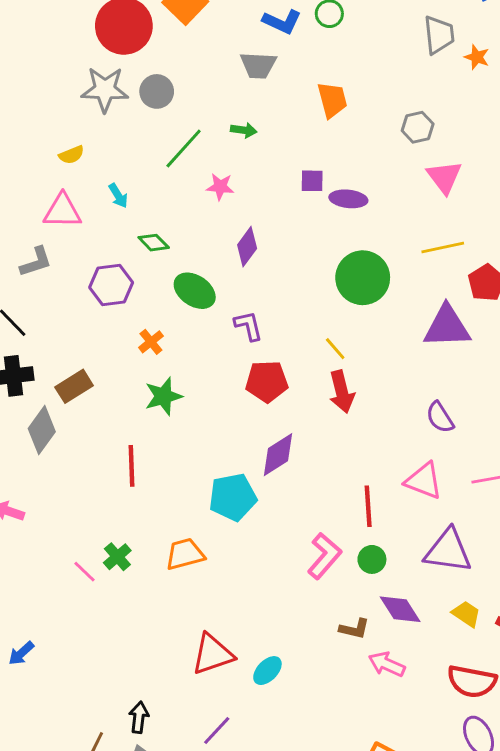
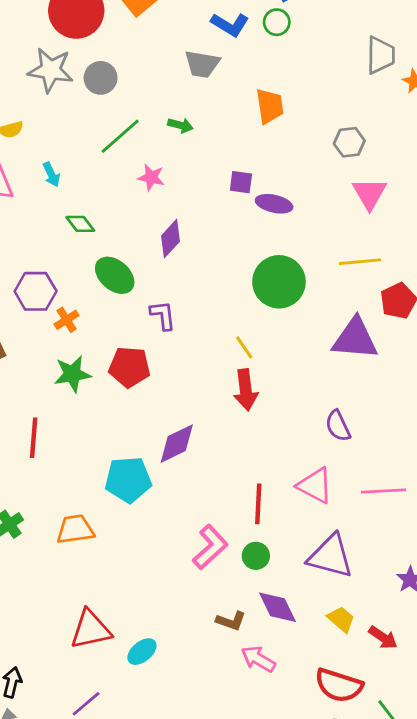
purple hexagon: (111, 285) -> (36, 291), moved
red pentagon: (267, 382) -> (129, 367), moved

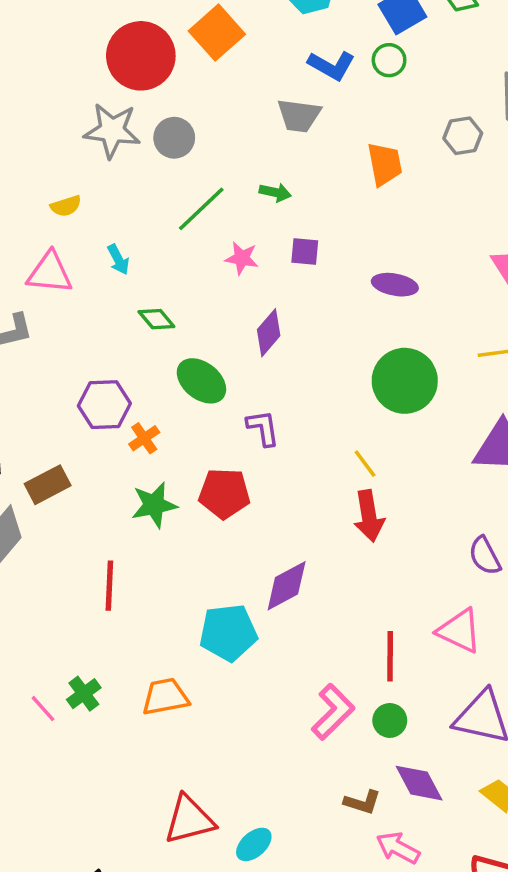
gray hexagon: (349, 142) -> (463, 136), moved
purple square: (241, 182) -> (305, 251), moved

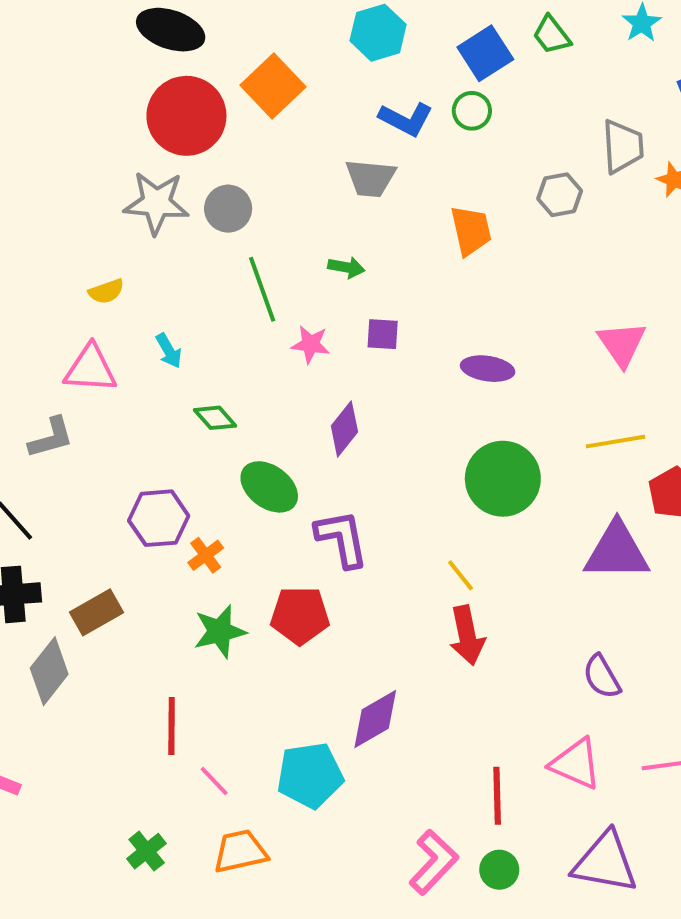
green line: (201, 209) -> (262, 289), turned -64
purple L-shape: (263, 428) -> (342, 539), size x1.4
pink line: (43, 709) -> (214, 781), moved

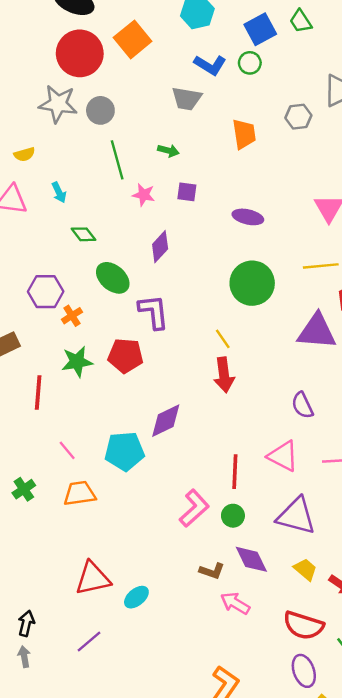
red line: (172, 726) -> (38, 393), moved

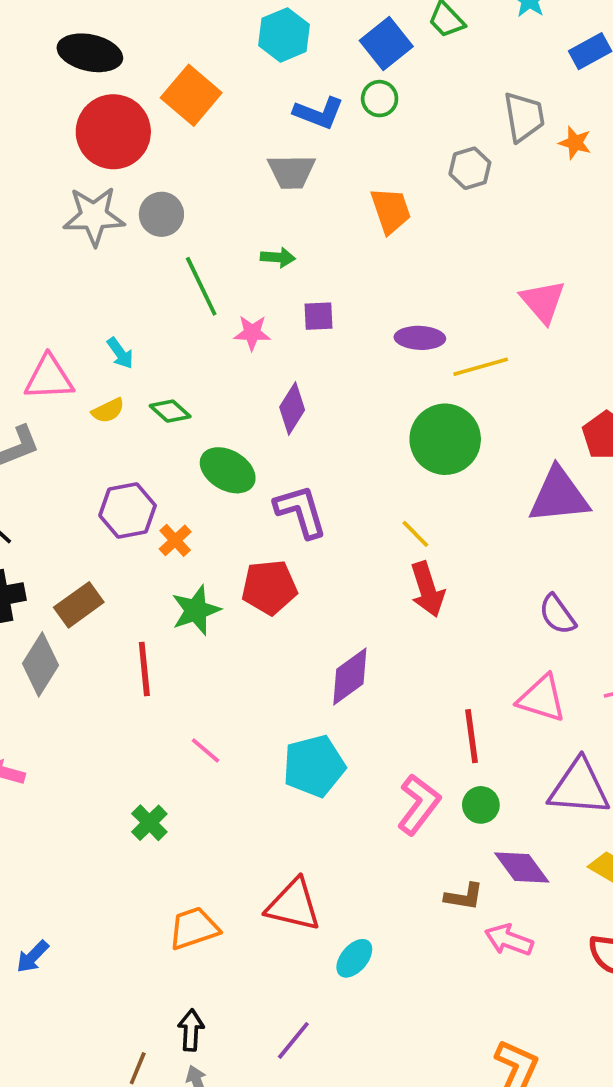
yellow semicircle: (24, 154) -> (108, 411), moved
yellow line: (321, 266) -> (481, 367), moved
cyan pentagon: (124, 451) -> (314, 766), moved
orange trapezoid: (80, 493) -> (194, 928), moved
red triangle: (93, 578) -> (293, 905), moved, turned 36

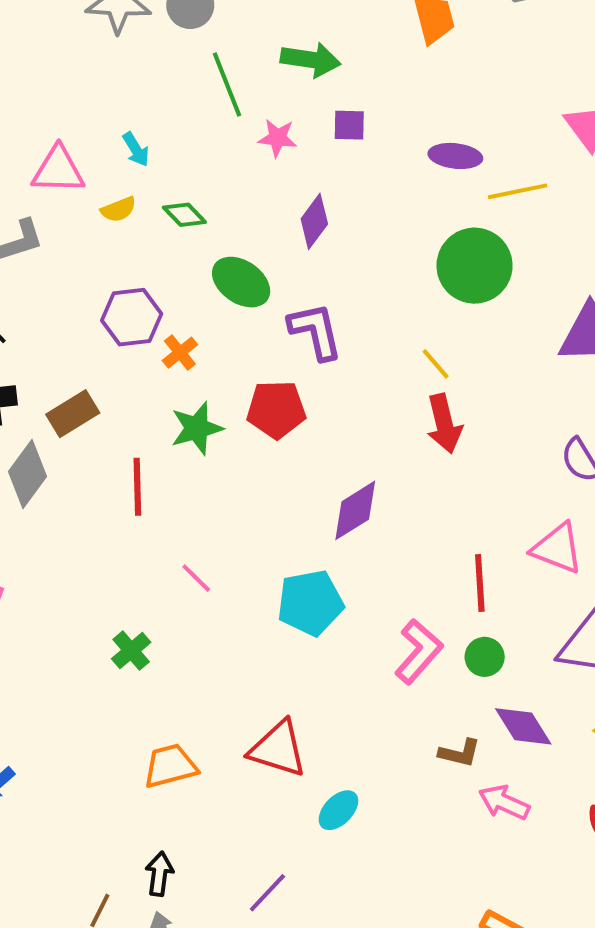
green arrow: (278, 257) -> (311, 60), size x1.6

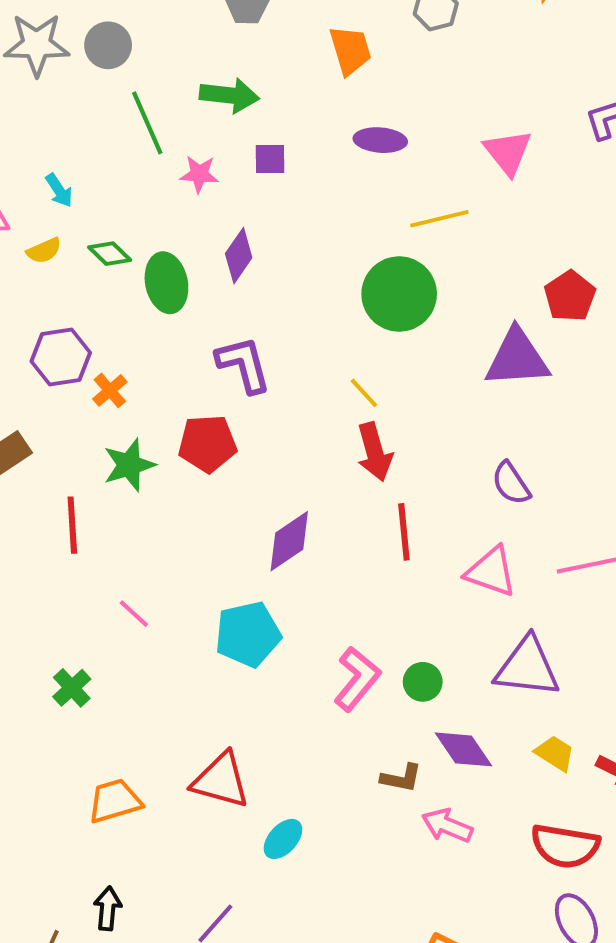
purple ellipse: (455, 156) -> (380, 140), moved
green ellipse: (241, 282) -> (166, 283), moved, turned 46
red line: (480, 583) -> (404, 532), moved

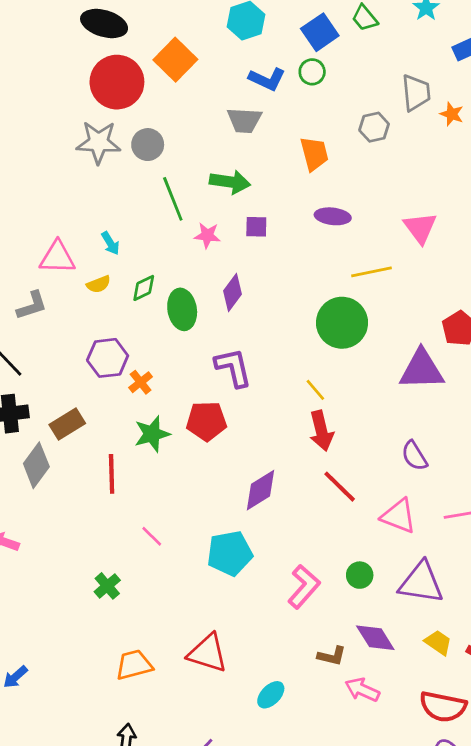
green diamond: (110, 254) -> (144, 288), turned -72
red line: (404, 532) -> (340, 487), turned -42
green circle: (423, 682) -> (360, 575), moved
cyan ellipse: (283, 839) -> (271, 695), moved

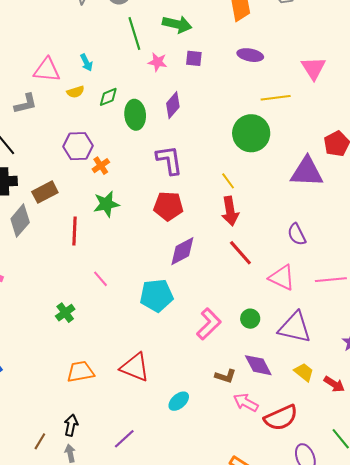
red pentagon: (207, 421) -> (168, 206), moved
red semicircle: (443, 707) -> (281, 418), moved, turned -40

